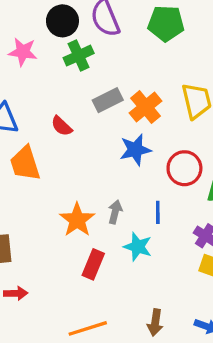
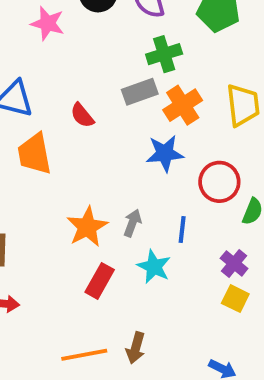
green cross: (79, 56) -> (164, 54), moved
brown arrow: (155, 322) -> (136, 348), moved

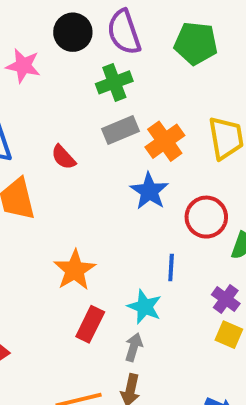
green cross: (164, 54) -> (114, 82), moved
blue star: (165, 153) -> (149, 191), turned -30
gray arrow: (132, 223) -> (134, 347), moved

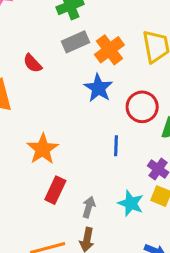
cyan star: (145, 307) -> (131, 203), moved

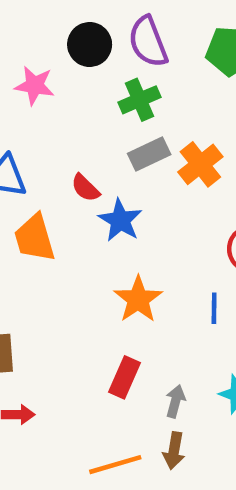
blue star: (98, 88) -> (120, 220), moved
orange star: (43, 149) -> (138, 299), moved

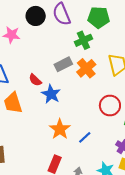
green cross: (140, 100) -> (83, 40), moved
blue line: (214, 308) -> (85, 137), moved, turned 48

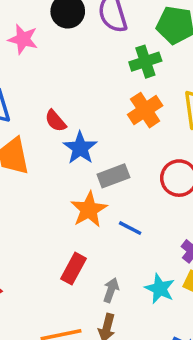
gray rectangle: (63, 64) -> (113, 176), moved
blue line: (85, 137) -> (130, 228), turned 64

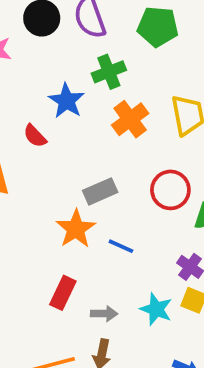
green cross: (145, 62) -> (109, 72), moved
blue star: (80, 148) -> (67, 101), moved
gray arrow: (111, 290) -> (104, 314), turned 75

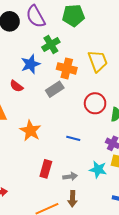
blue star: (67, 101) -> (30, 64), turned 30
orange cross: (130, 119) -> (67, 68), turned -30
gray rectangle: (100, 191) -> (55, 89), moved
orange star: (76, 229) -> (30, 131), moved

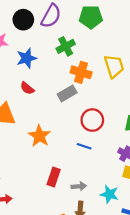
purple semicircle: (36, 17) -> (51, 16), turned -125
blue star: (30, 64) -> (27, 58), moved
red circle: (95, 103) -> (92, 120), moved
cyan star: (98, 169) -> (109, 194), moved

